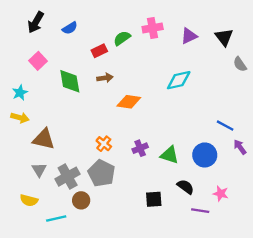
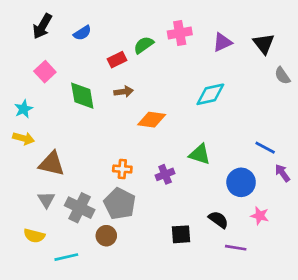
orange cross: (104, 144) -> (122, 169), turned -35
green triangle: (170, 155) -> (200, 154), moved
gray cross: (68, 177) -> (80, 208), turned -35
pink star: (221, 194) -> (260, 216), moved
brown circle: (81, 200) -> (106, 236), moved

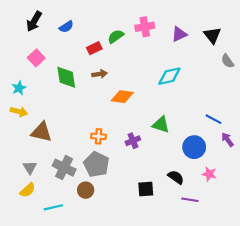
gray triangle: (46, 200) -> (30, 168), moved
yellow semicircle: (34, 236) -> (28, 190), turned -56

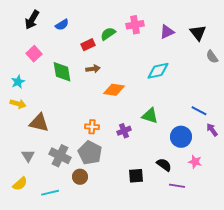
yellow semicircle: (28, 190) -> (20, 184), moved

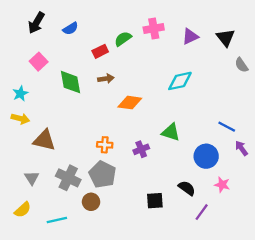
purple line: (177, 186) -> (202, 212), turned -63

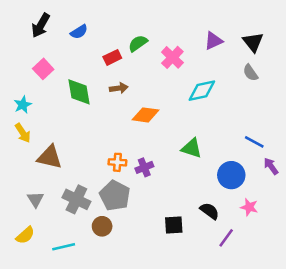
pink cross: (154, 29) -> (172, 57), moved, turned -36
gray semicircle: (242, 65) -> (250, 73), moved
yellow arrow: (20, 119) -> (23, 133), turned 42
purple cross: (141, 149) -> (144, 167), moved

